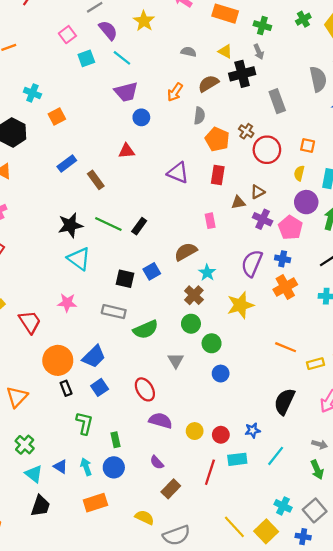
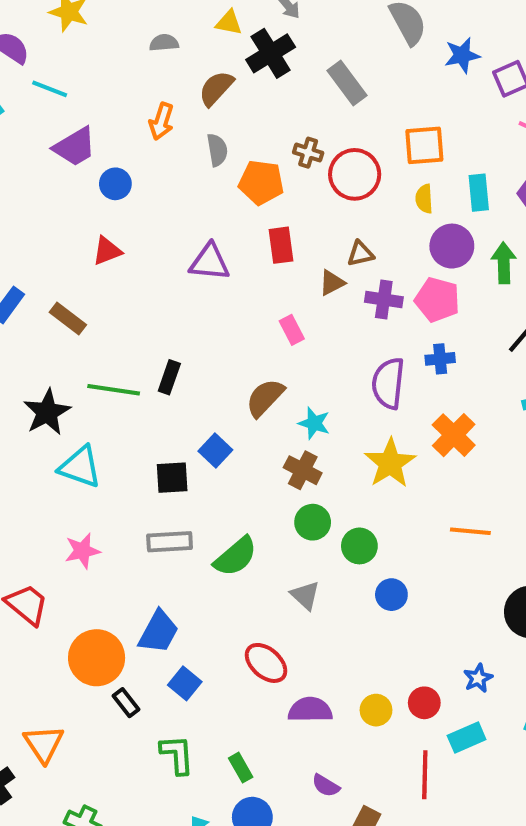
orange square: (308, 146) -> (424, 145), size x1.5
brown triangle: (258, 192) -> (360, 254), turned 32
orange cross: (285, 287) -> (454, 435), moved
orange line: (286, 347) -> (470, 531), moved

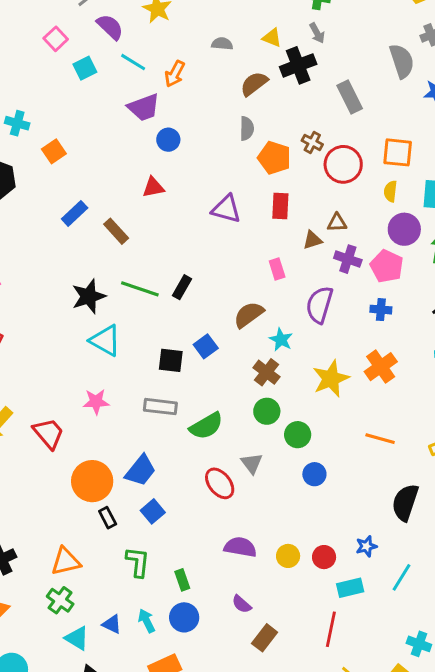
orange arrow: (161, 121) -> (175, 74), moved
purple semicircle: (388, 383) -> (319, 305), moved
red ellipse: (266, 663) -> (220, 483), moved
orange triangle: (44, 744) -> (66, 561), moved, turned 40
red line: (425, 775) -> (331, 629), moved

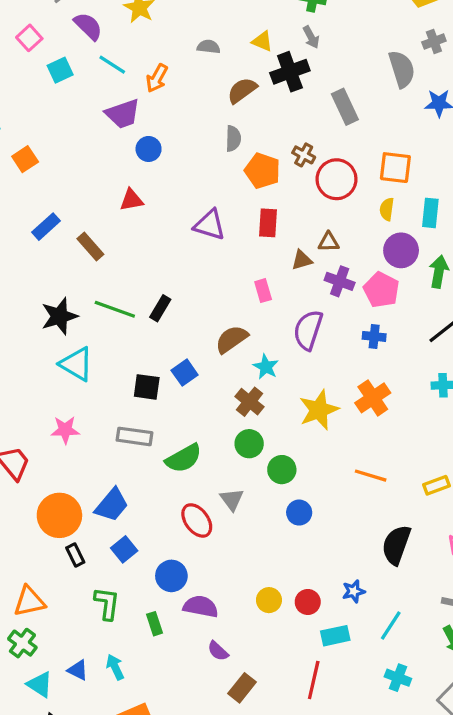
purple semicircle: (240, 547) -> (201, 606), moved
blue circle: (184, 617) -> (171, 576), moved
cyan cross: (419, 644) -> (398, 678), moved

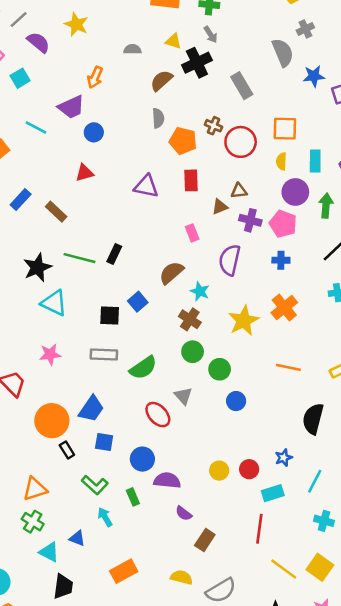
cyan line: (112, 65) -> (36, 127), moved
blue square: (124, 549) -> (104, 442), turned -36
green L-shape: (107, 604) -> (95, 485), turned 130
cyan arrow: (115, 667) -> (105, 517), moved

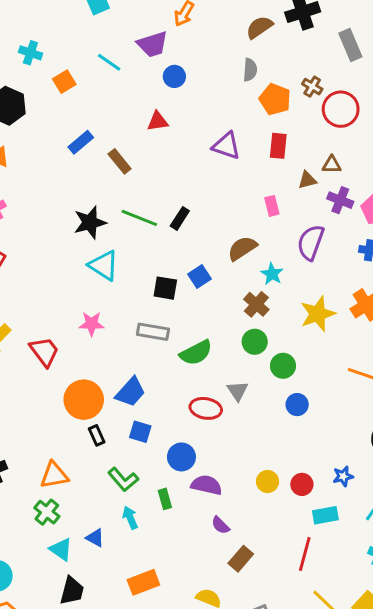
red ellipse: (158, 415) -> (206, 408), turned -45

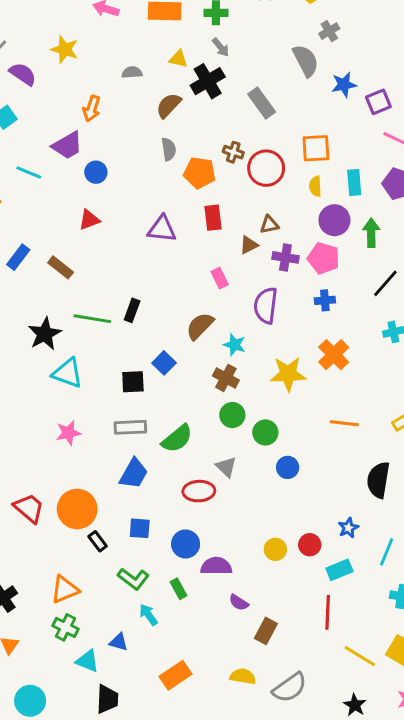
yellow star: (318, 314) -> (288, 374), turned 30
red trapezoid: (44, 352) -> (29, 508), moved
blue trapezoid: (131, 392) -> (134, 474), moved

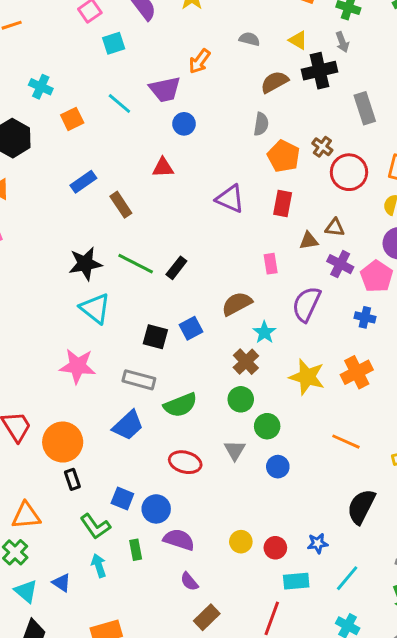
pink star: (68, 433) -> (78, 366), size x1.4
gray triangle: (226, 467) -> (235, 450), moved
blue square: (140, 528) -> (122, 499), moved

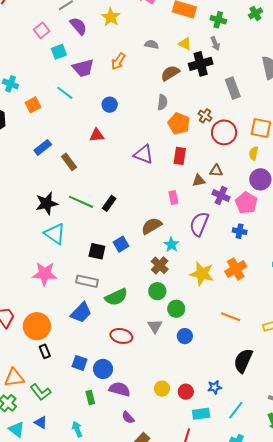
purple trapezoid: (165, 89) -> (83, 68), moved
green L-shape: (95, 526) -> (41, 392), moved
cyan arrow: (99, 566) -> (77, 429), moved

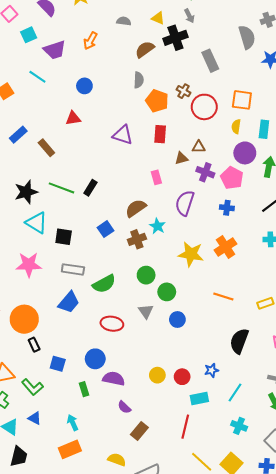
black square: (97, 251) -> (64, 237), moved
brown cross: (160, 265) -> (137, 239), moved, turned 30
blue square: (80, 363) -> (58, 364), moved

